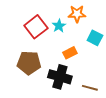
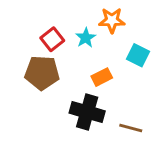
red square: (36, 27) -> (52, 39), size x0.7
brown pentagon: (29, 63) -> (42, 73), moved

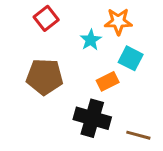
red square: (52, 39) -> (46, 18), moved
cyan square: (138, 55) -> (131, 58), moved

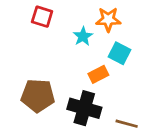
red square: (46, 18) -> (42, 17), turned -35
brown pentagon: (45, 77) -> (38, 96), moved

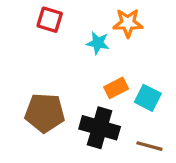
cyan star: (83, 36) -> (98, 43), turned -30
cyan square: (120, 53) -> (148, 98), moved

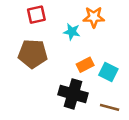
red square: (50, 20) -> (36, 15), turned -30
brown pentagon: (45, 113) -> (33, 54), moved

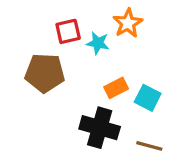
red square: (36, 15) -> (68, 31), moved
orange star: (94, 17) -> (128, 23), turned -30

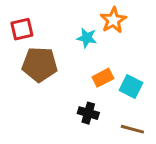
red square: (68, 31) -> (22, 29), moved
black cross: (100, 128) -> (88, 113), size x0.6

